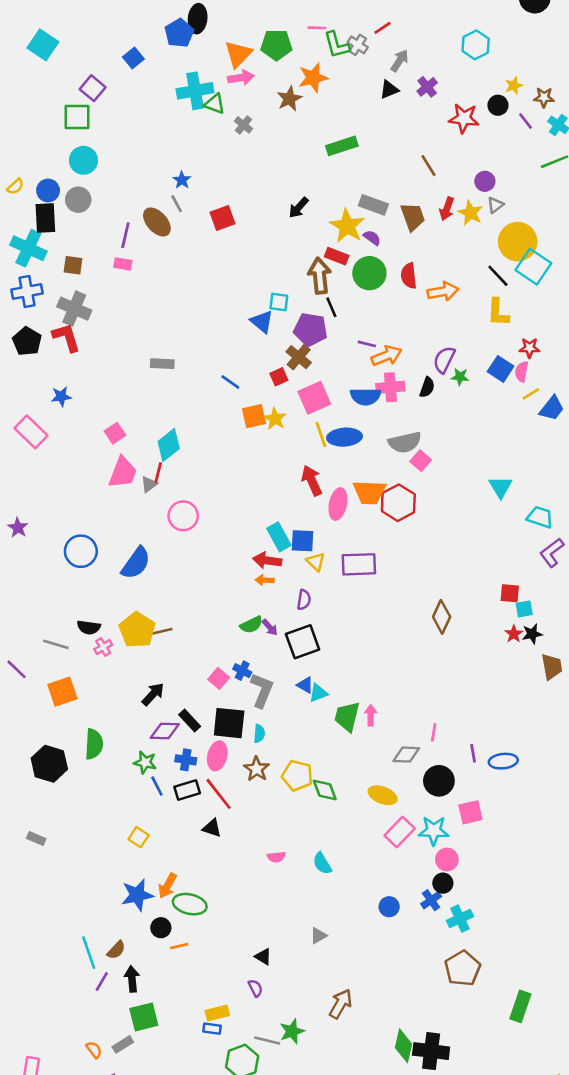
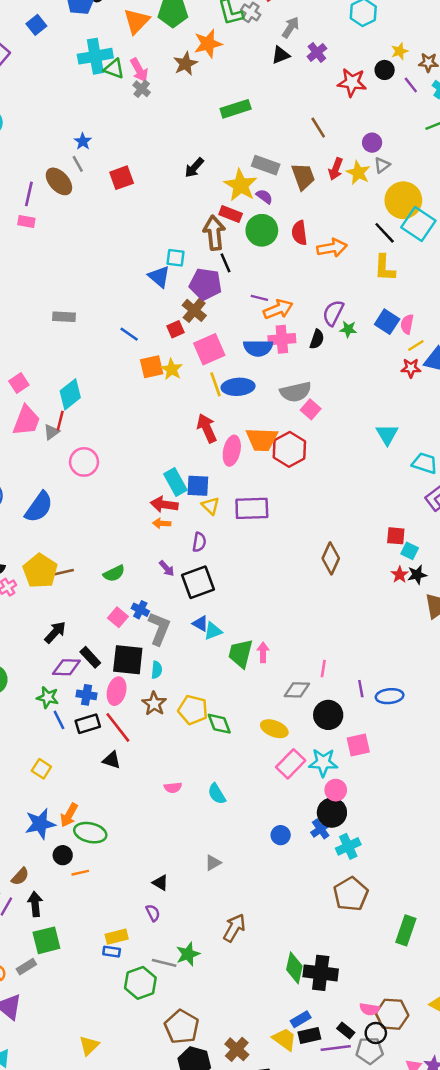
pink arrow: (241, 78) -> (139, 70), moved, turned 70
red star: (529, 348) -> (411, 368), moved
cyan square: (524, 609) -> (410, 551), turned 36
green semicircle: (251, 625) -> (114, 573), moved
black circle: (443, 883) -> (332, 813), size x1.5

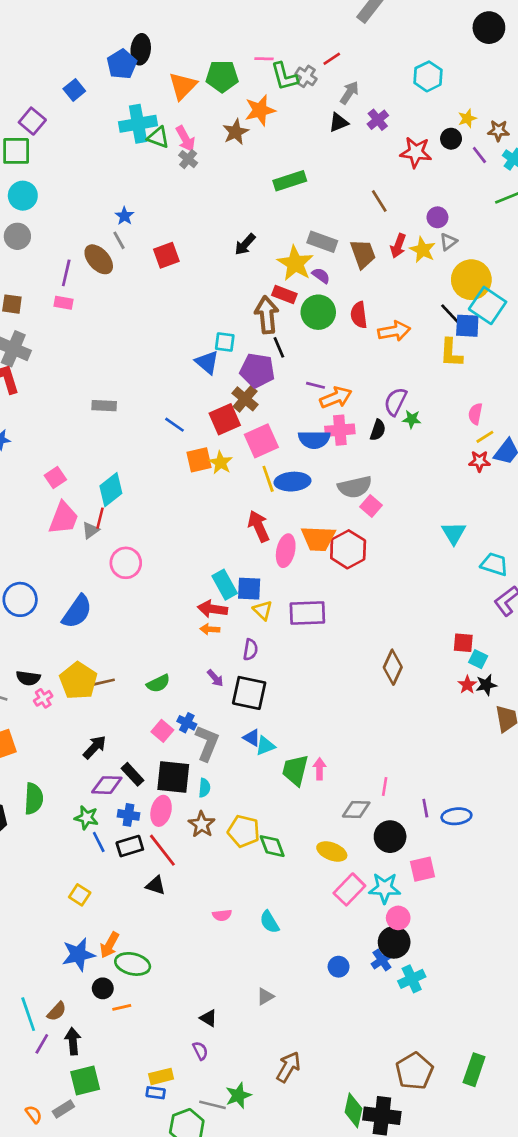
blue square: (387, 322) -> (467, 326), moved, turned -30
red square: (175, 329) -> (225, 419), size x1.6
black square: (198, 582) -> (249, 693), turned 32
brown pentagon: (351, 894) -> (414, 1071), moved

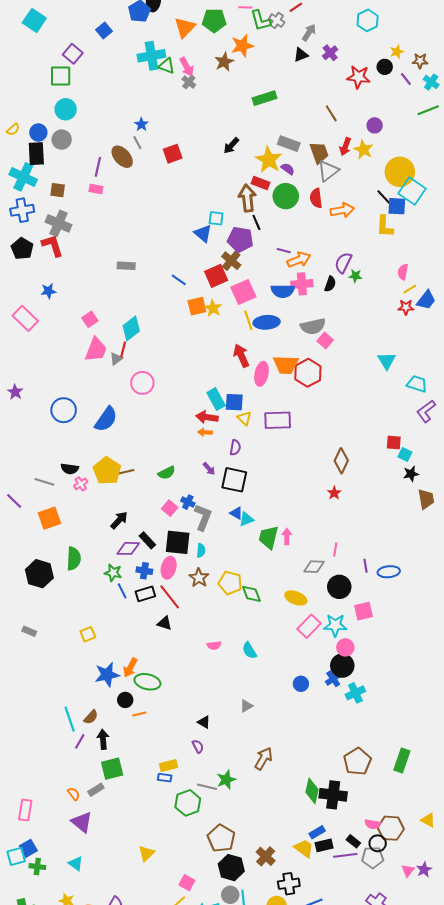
gray triangle: (448, 242) -> (328, 171), moved, size x1.6
red star: (467, 685) -> (334, 493), moved
yellow square: (80, 895) -> (88, 634), moved, turned 35

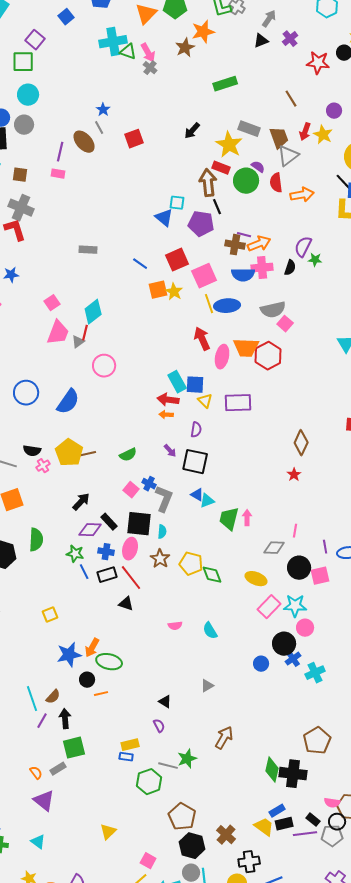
purple semicircle: (288, 169) -> (258, 167), moved
brown cross: (231, 261) -> (235, 245), moved, turned -30
pink square: (363, 611) -> (320, 576), moved
black circle: (342, 666) -> (284, 644), moved

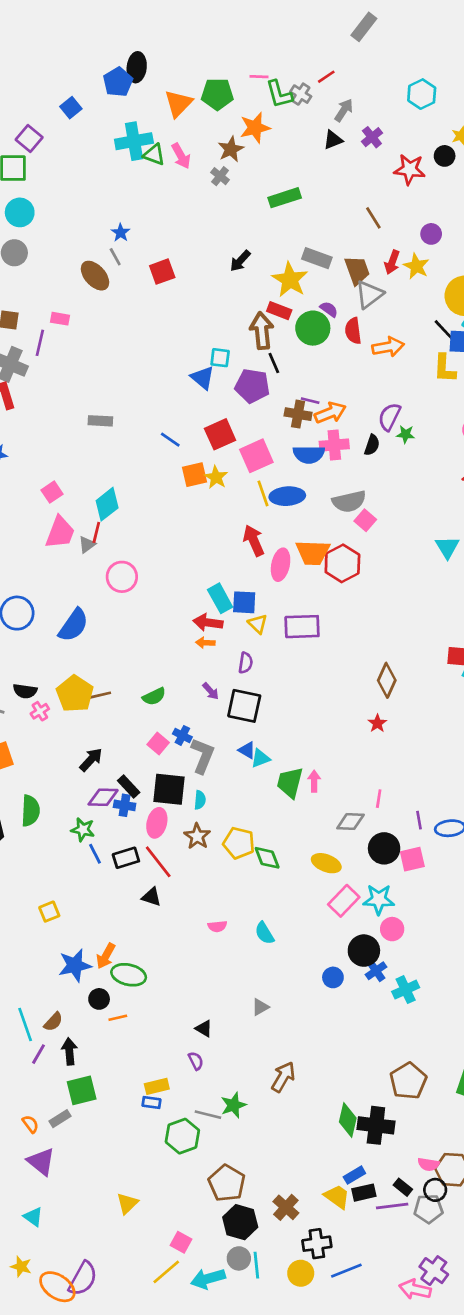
gray cross: (150, 68) -> (220, 176), moved
purple line: (60, 152) -> (40, 343), moved
blue cross: (106, 552) -> (125, 805), moved

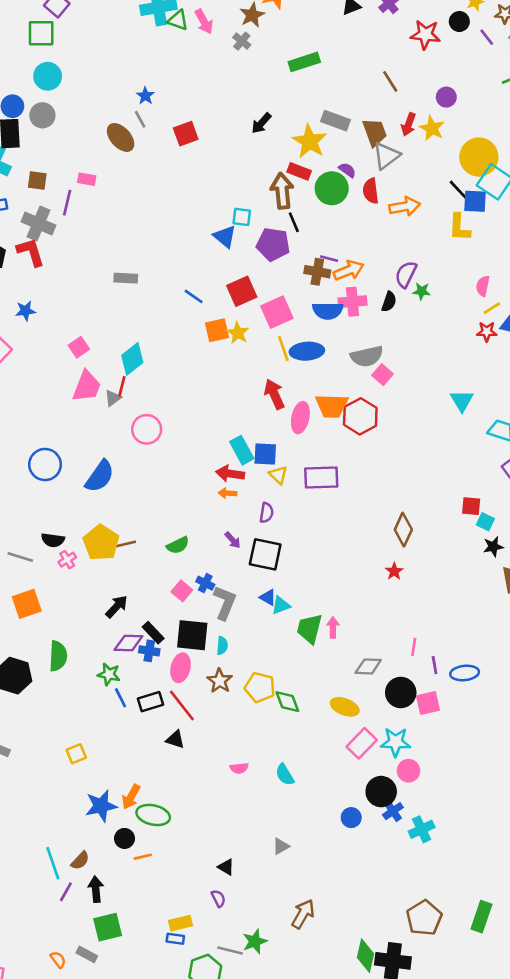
pink line: (379, 799) -> (414, 647), moved
gray rectangle: (60, 1119) -> (87, 954), turned 60

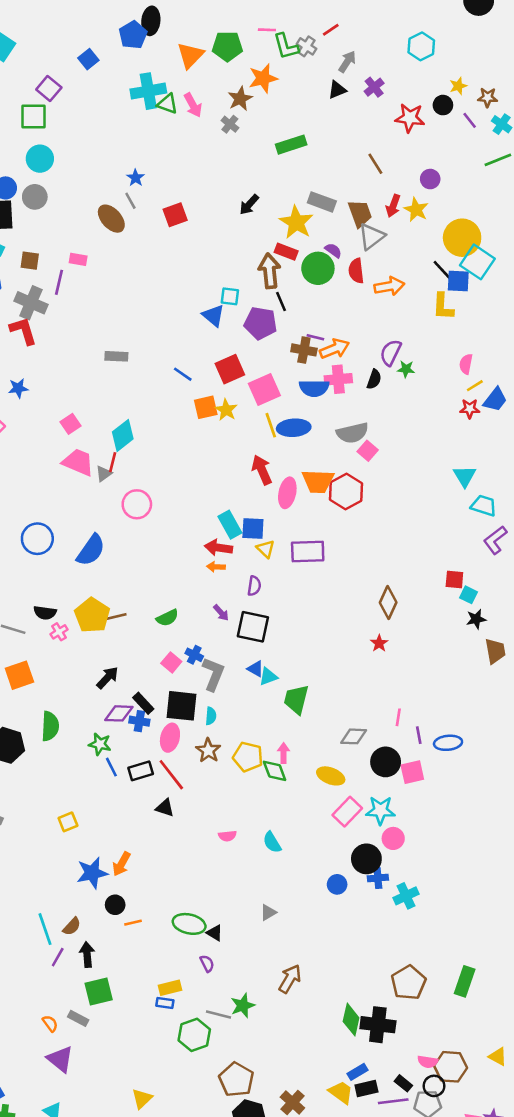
pink trapezoid: (87, 386) -> (78, 462), turned -88
cyan triangle: (462, 401) -> (465, 476), moved
pink arrow: (333, 627) -> (284, 753), moved
blue cross: (393, 811) -> (378, 878), turned 30
green ellipse: (153, 815) -> (189, 924), moved

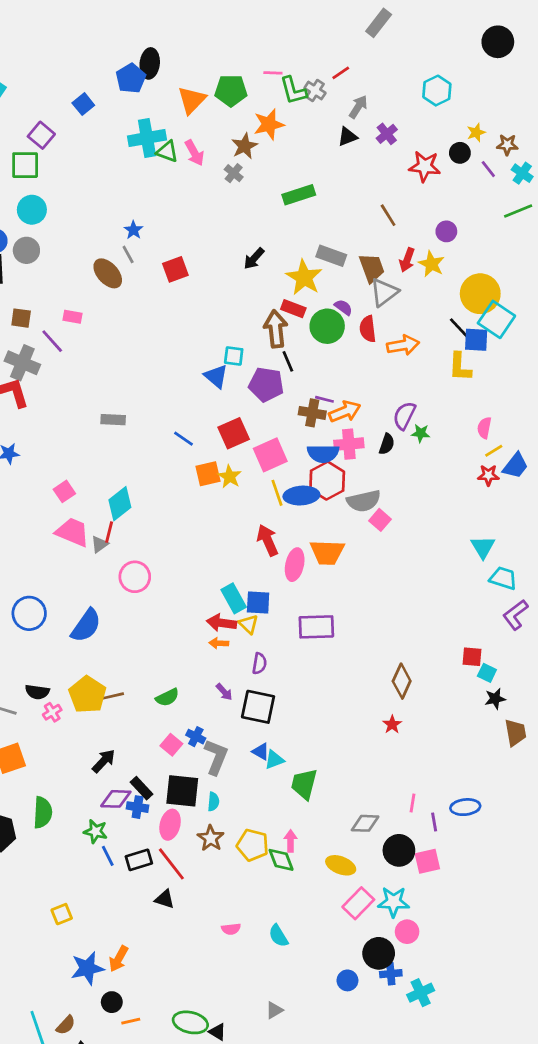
purple line: (59, 282) -> (52, 341), turned -55
red hexagon: (346, 492) -> (327, 481), moved
yellow triangle: (266, 549) -> (249, 624), moved
blue ellipse: (448, 743) -> (465, 807), moved

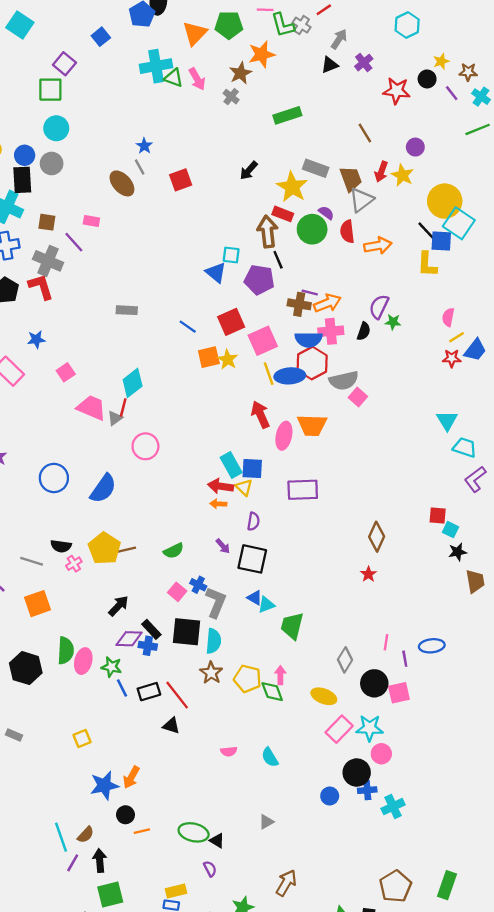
pink square: (64, 491) -> (66, 372), moved
cyan semicircle: (213, 802) -> (214, 641), size x1.5
gray diamond: (365, 823) -> (345, 660), turned -60
pink ellipse: (170, 825) -> (83, 661), moved

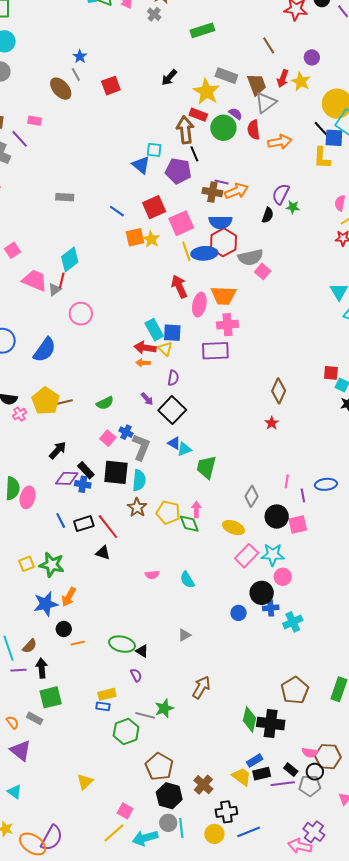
pink cross: (331, 331) -> (227, 325), moved
black square: (252, 559) -> (172, 410), turned 32
green star: (111, 667) -> (52, 565), moved, size x1.4
purple line: (73, 863) -> (19, 670), turned 56

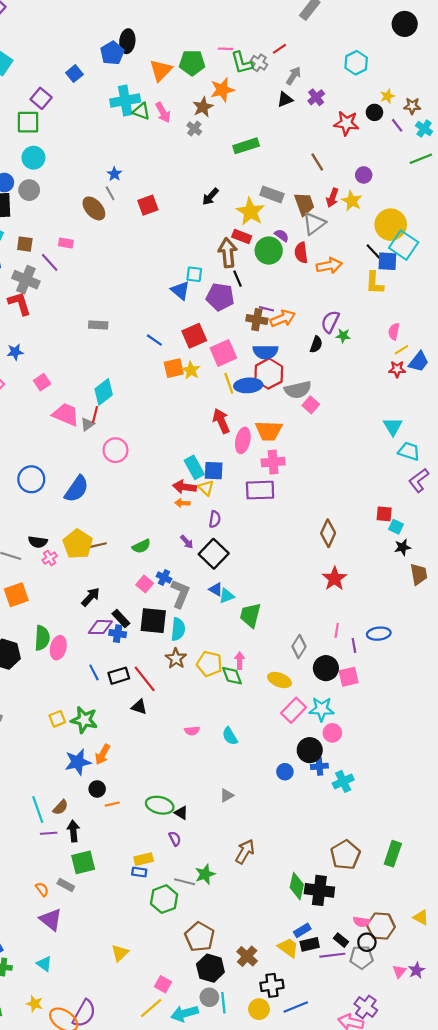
red star: (272, 423) -> (335, 579), moved, size x1.6

